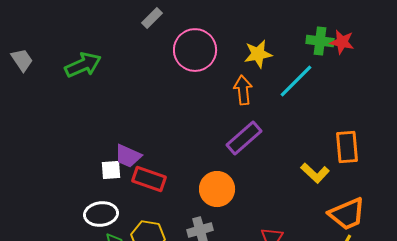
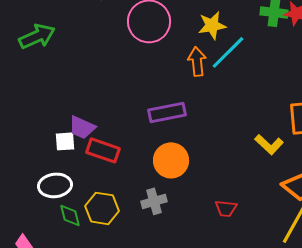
cyan line: (296, 81) -> (228, 52), moved
purple rectangle: (244, 138) -> (167, 112), moved, turned 30

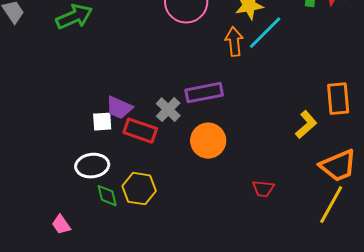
yellow L-shape: (269, 144) -> (306, 125), turned -84
gray cross: (154, 201) -> (168, 110), moved, turned -30

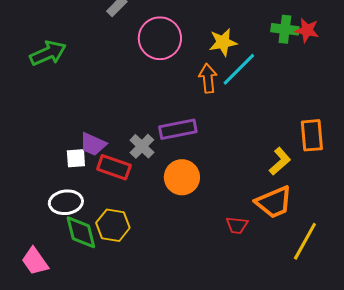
orange trapezoid: (338, 166) -> (274, 202), moved
green diamond: (107, 196) -> (81, 232), size x1.5
pink trapezoid: (61, 225) -> (35, 261), size x1.4

